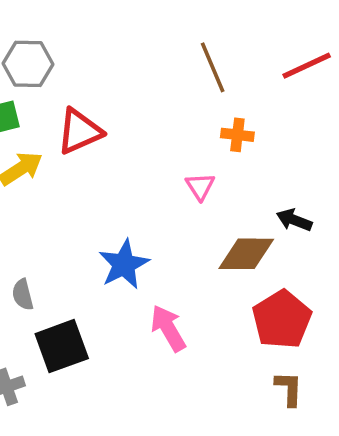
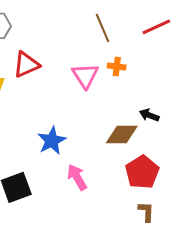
pink triangle: (200, 186) -> (85, 76), moved, size x1.6

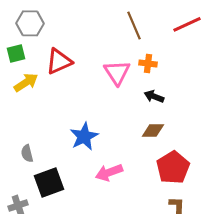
black arrow: (149, 115) -> (154, 96), moved
brown diamond: (122, 135) -> (153, 130), size x0.7
pink arrow: (77, 177) -> (109, 172), turned -80

